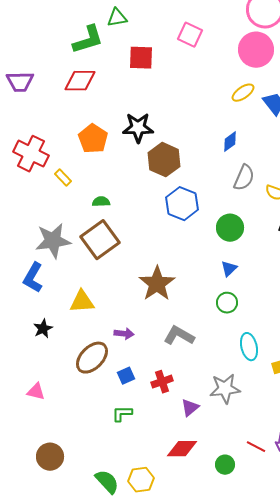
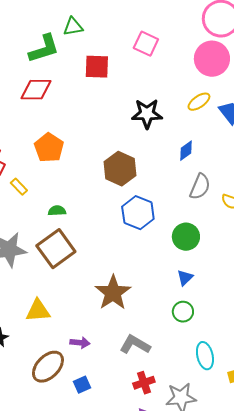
black star: (138, 128) -> (147, 114), moved
red cross: (162, 382) -> (144, 383), moved

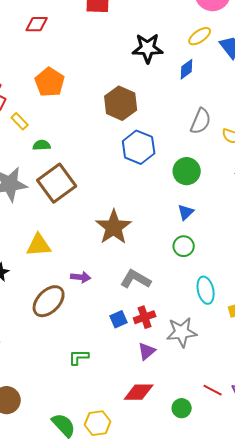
red diamond: (36, 90) -> (37, 24), size x0.7
blue diamond: (186, 151) -> (187, 69), moved
green semicircle: (57, 211) -> (42, 145), moved
blue square: (82, 385) -> (119, 319), moved

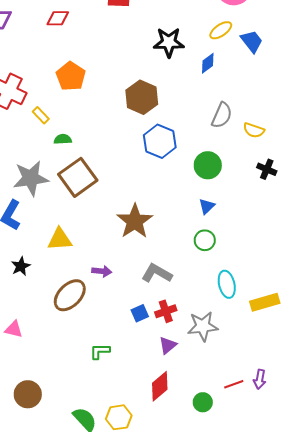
red line: (213, 390) -> (234, 384), turned -48
red diamond: (139, 392) -> (160, 386), turned -40

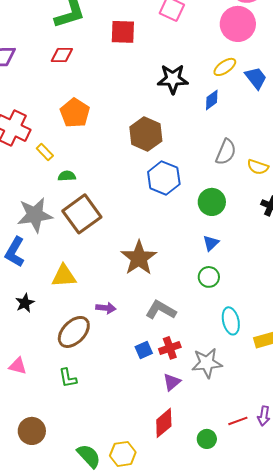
green L-shape: (100, 351) -> (68, 378), moved, turned -100

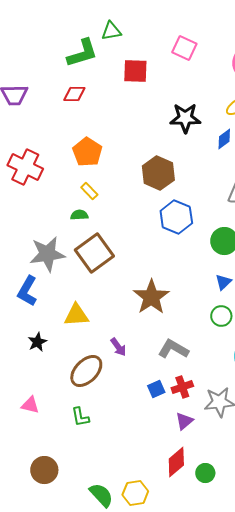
yellow rectangle: (45, 152) -> (89, 191), moved
purple arrow: (106, 308) -> (118, 347), turned 48
green circle: (207, 439) -> (205, 473), moved

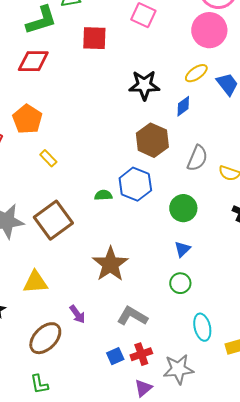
red diamond: (74, 94) -> (33, 61), size x1.4
orange pentagon: (87, 152) -> (27, 119), moved
brown hexagon: (158, 173) -> (152, 140), moved
green semicircle: (79, 215) -> (103, 195), moved

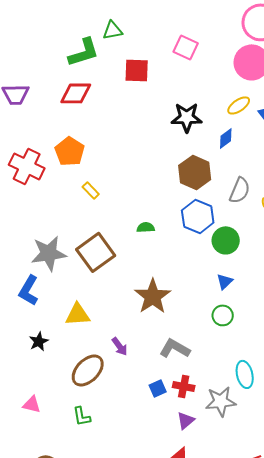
blue hexagon: (135, 184) -> (198, 216), moved
cyan ellipse: (202, 327) -> (245, 374), moved
red cross: (141, 354) -> (184, 386), turned 30

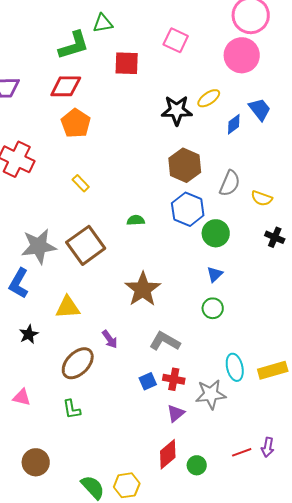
yellow ellipse: (239, 105) -> (209, 98), moved
blue diamond: (226, 138) -> (234, 124), moved
orange pentagon: (70, 151) -> (76, 123), moved

